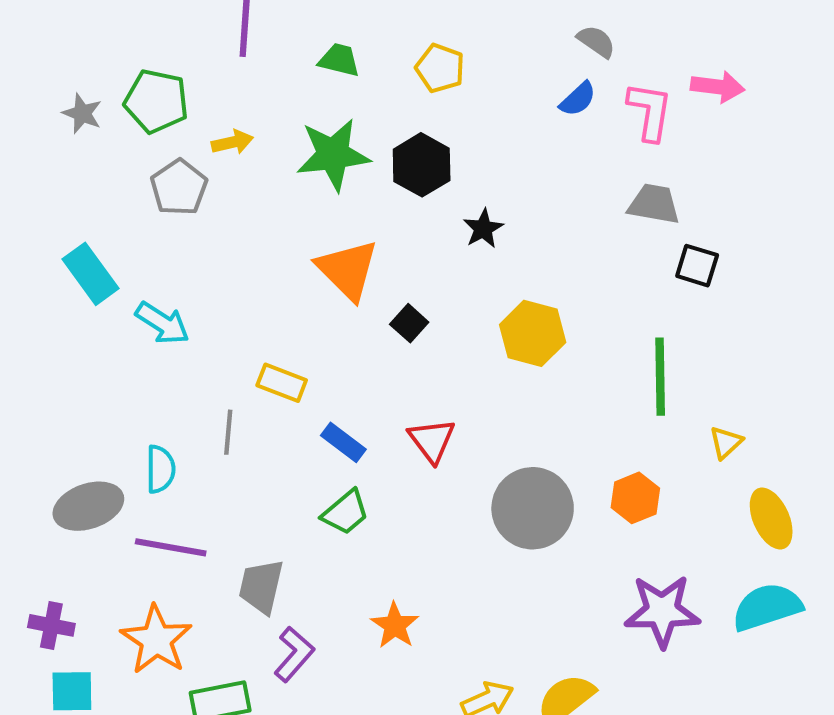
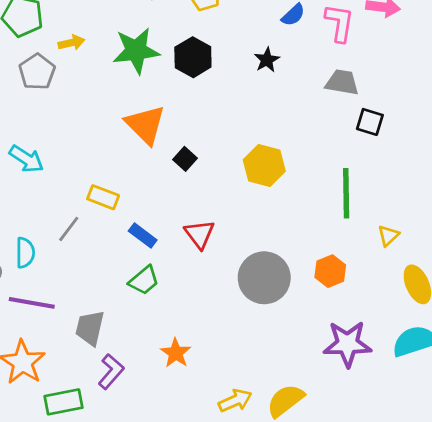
black star: (483, 229) -> (267, 60), moved
gray line: (228, 432) -> (69, 229), turned 32

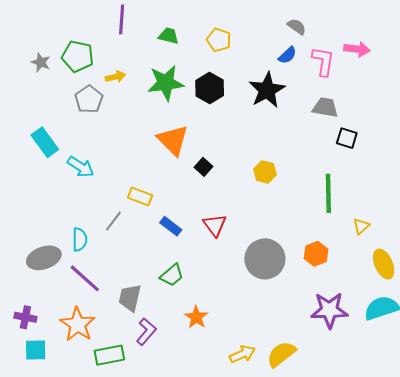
black star: (267, 60) -> (267, 90), size x1.8
yellow hexagon: (264, 166) -> (265, 172), size x0.7
green trapezoid: (144, 280) -> (172, 275), moved
purple line: (32, 303) -> (85, 278), turned 32

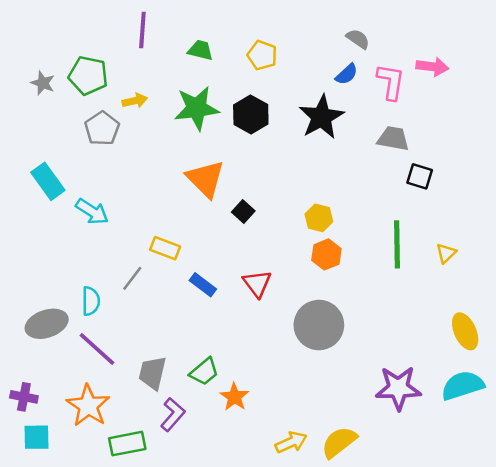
yellow triangle: (361, 226) -> (446, 253), moved
orange hexagon: (316, 254) -> (326, 254), moved
green trapezoid: (172, 275) -> (204, 372), moved

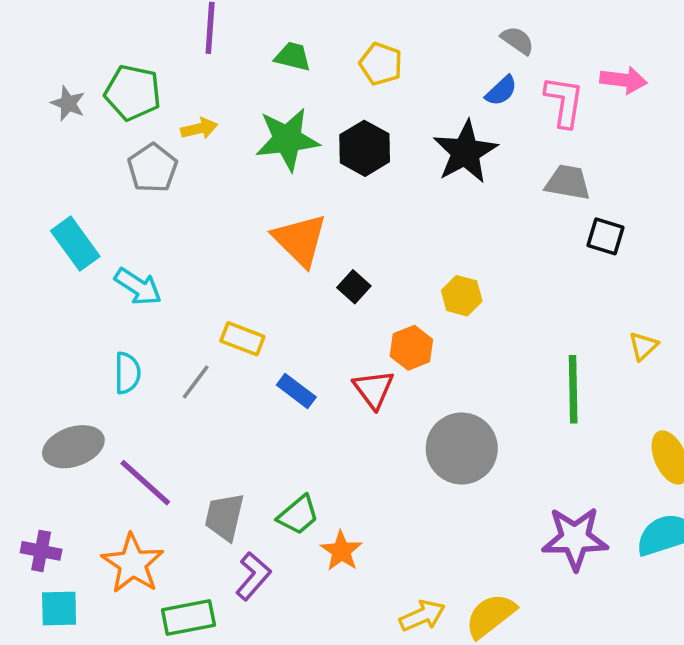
green line: (397, 244) -> (573, 389), moved
orange hexagon: (326, 254) -> (411, 348), moved
cyan semicircle: (91, 301) -> (127, 373), moved

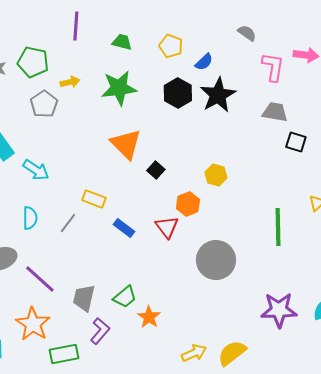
blue semicircle: (501, 91) -> (204, 62), moved
black hexagon: (365, 148) -> (178, 93), moved

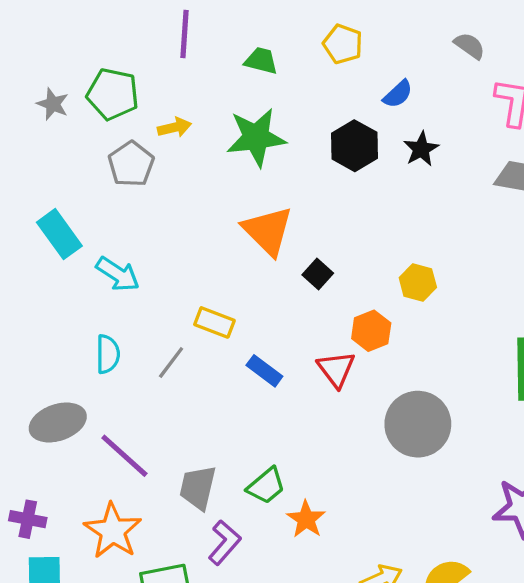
yellow pentagon: (171, 46) -> (343, 44), moved
black star: (218, 95) -> (421, 149), size x0.6

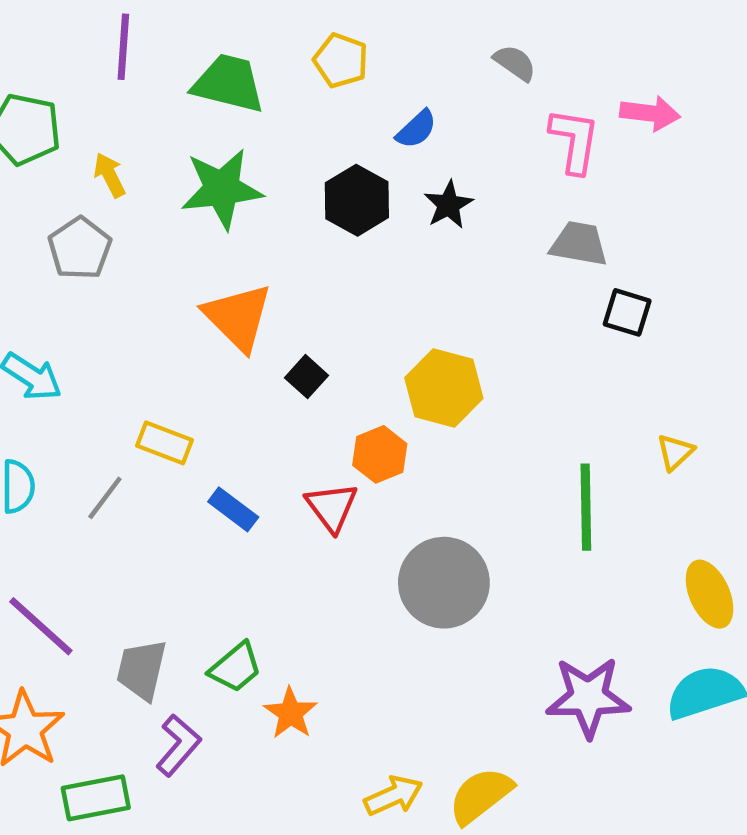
green trapezoid: (261, 61) -> (229, 83), size x1.6
yellow arrow: (174, 127) -> (110, 175), turned -104
gray pentagon: (131, 164) -> (80, 248), moved
yellow hexagon: (418, 282) -> (444, 388), size x1.5

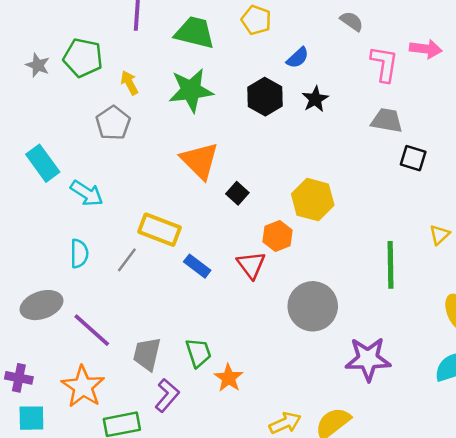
yellow rectangle: (165, 443) -> (160, 230), size x1.4
green trapezoid: (236, 667) -> (198, 353), turned -68
purple star: (588, 697) -> (368, 359), moved

